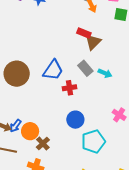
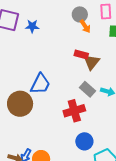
blue trapezoid: (53, 70) -> (40, 84), moved
red cross: (69, 88) -> (74, 111), size x1.5

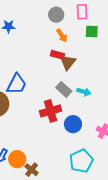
orange arrow: (85, 26) -> (62, 36), moved
blue circle: (84, 141) -> (73, 124), moved

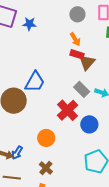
orange arrow: (62, 36) -> (75, 39), moved
red cross: (51, 111) -> (67, 110), turned -30
orange circle: (17, 159) -> (46, 138), moved

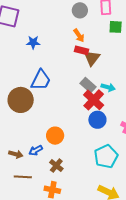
blue star: (29, 24) -> (33, 42), moved
red cross: (67, 110) -> (94, 100), moved
blue arrow: (17, 153) -> (36, 150), moved, turned 32

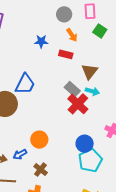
green square: (116, 27) -> (100, 31), turned 32
orange arrow: (79, 35) -> (72, 35), moved
blue star: (33, 42) -> (41, 41), moved
brown triangle: (92, 58) -> (90, 71), moved
blue circle: (97, 120) -> (85, 144), moved

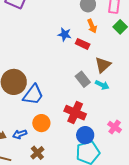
blue star: (41, 41) -> (65, 34), moved
blue trapezoid: (25, 84) -> (33, 95), moved
red cross: (78, 104) -> (75, 113), moved, turned -30

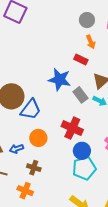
blue star: (65, 34) -> (60, 80), moved, size x1.6
brown cross: (37, 153) -> (34, 168), turned -32

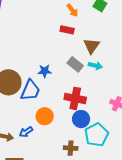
blue star: (60, 80) -> (45, 71), moved, size x0.6
blue circle: (82, 151) -> (81, 119), moved
brown cross: (34, 168) -> (71, 148), moved

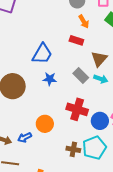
blue trapezoid: (30, 90) -> (42, 54), moved
blue circle: (81, 119) -> (100, 121), moved
brown cross: (71, 148) -> (73, 149), moved

